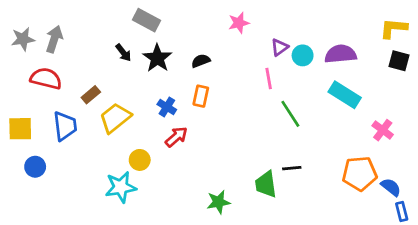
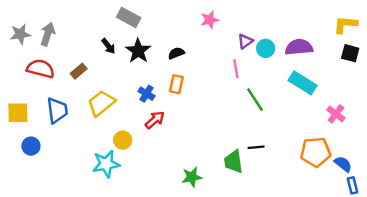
brown rectangle: (91, 95) -> (79, 71), moved

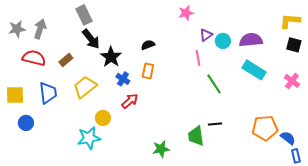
gray rectangle: (129, 17) -> (84, 15), moved, turned 36
pink star: (210, 20) -> (186, 13), moved
black arrow: (108, 46) -> (91, 39), size x1.5
black star: (138, 51) -> (111, 57), moved
pink cross: (336, 114) -> (292, 81), moved

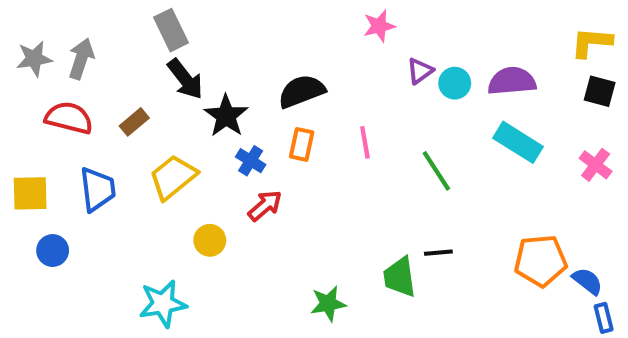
black semicircle: (148, 45) -> (302, 91), size x1.6
pink line: (198, 58) -> (365, 142), moved
cyan star: (89, 138) -> (163, 304), moved

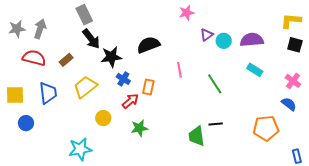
black star: (226, 116) -> (111, 57), turned 30
cyan rectangle: (518, 142) -> (255, 70), size x0.7
orange rectangle: (302, 144) -> (148, 87), moved
blue semicircle: (587, 281) -> (289, 104), moved
green star: (328, 304) -> (139, 128), moved

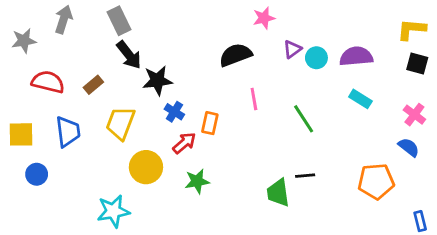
gray arrow: (40, 29) -> (64, 19), moved
black semicircle: (148, 45) -> (235, 55), moved
yellow trapezoid: (85, 87) -> (120, 123), turned -30
yellow circle: (103, 118) -> (146, 167), size x1.5

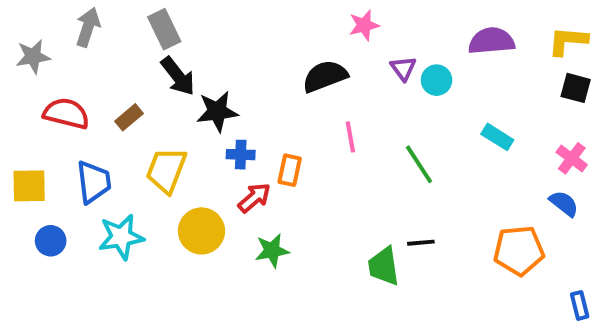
purple triangle: (292, 49) -> (403, 68), turned -30
purple semicircle: (356, 56) -> (491, 41), moved
blue cross: (174, 112) -> (241, 155), turned -30
cyan star: (113, 211) -> (121, 237), moved

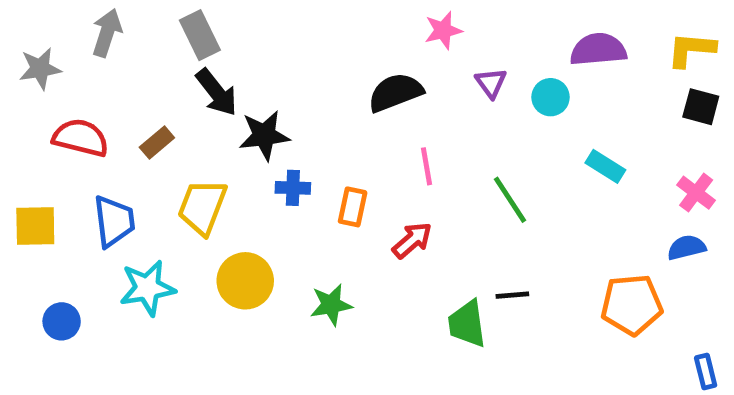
cyan circle: (437, 80) -> (551, 97), moved
red arrow: (254, 198) -> (412, 240), moved
blue semicircle: (564, 204) -> (686, 247), turned -52
blue circle: (51, 241) -> (62, 321), moved

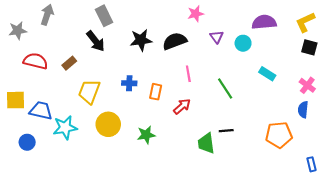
gray rectangle: (200, 35) -> (104, 16), moved
yellow L-shape: (691, 49) -> (305, 22), turned -30
black star: (264, 135) -> (141, 40), moved
blue trapezoid: (114, 221) -> (41, 111), moved, turned -70
blue semicircle: (686, 247) -> (303, 110), turned -70

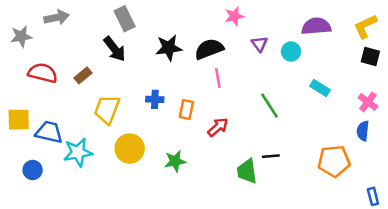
gray arrow: (47, 15) -> (57, 17), turned 60
pink line: (188, 74) -> (218, 78), moved

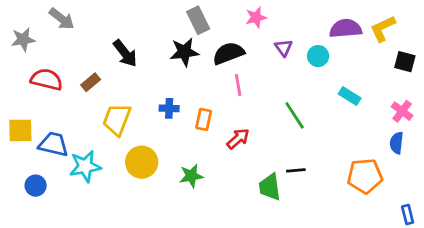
gray arrow: (57, 17) -> (62, 19), turned 50
gray rectangle: (125, 19) -> (198, 20), moved
yellow L-shape: (365, 26) -> (383, 28), moved

